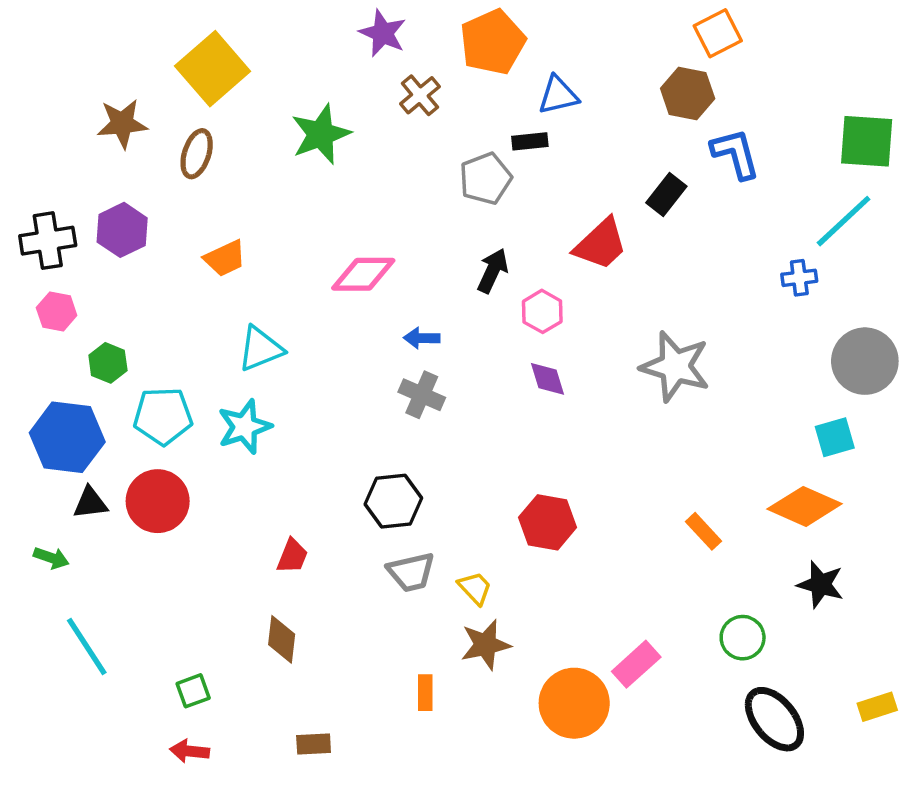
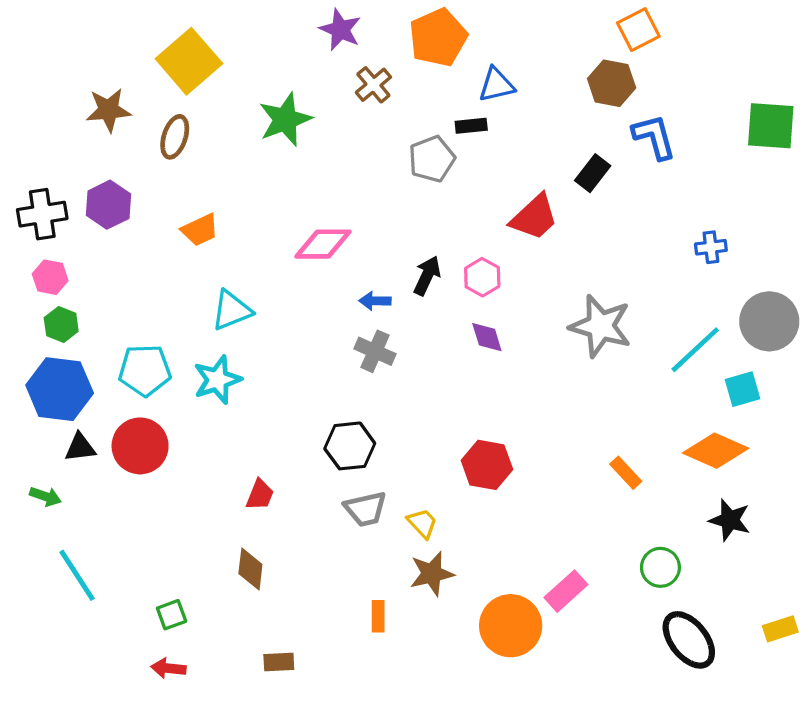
cyan line: (844, 221) -> (695, 350), moved
black arrow: (493, 271) -> (427, 276), moved
green hexagon: (108, 363) -> (61, 325), moved

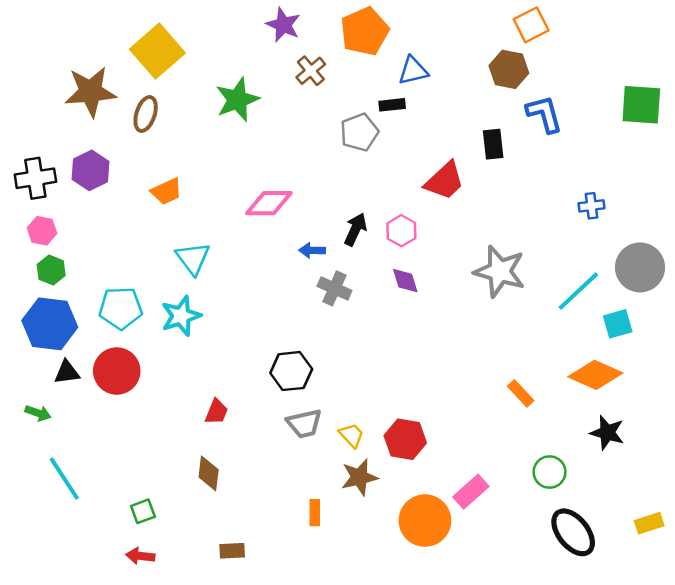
brown star: (108, 110) -> (90, 92), size x1.4
black rectangle: (593, 173) -> (493, 144), turned -44
cyan triangle: (231, 310) -> (193, 258), turned -45
gray cross: (375, 351) -> (334, 288), moved
red hexagon: (487, 465) -> (405, 439), moved

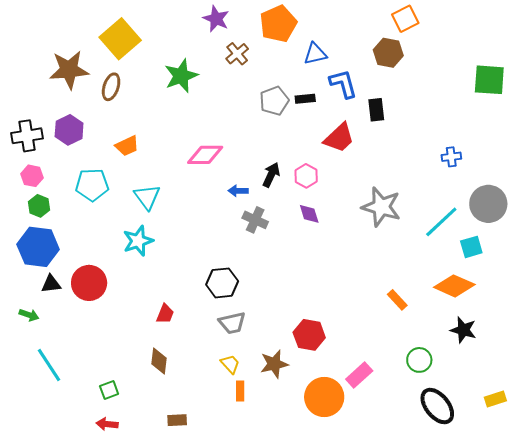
black rectangle: (392, 105) -> (305, 99), moved
blue L-shape: (544, 114) -> (343, 84), moved
cyan pentagon: (121, 308) -> (92, 185), moved
yellow trapezoid: (351, 435) -> (230, 364), moved

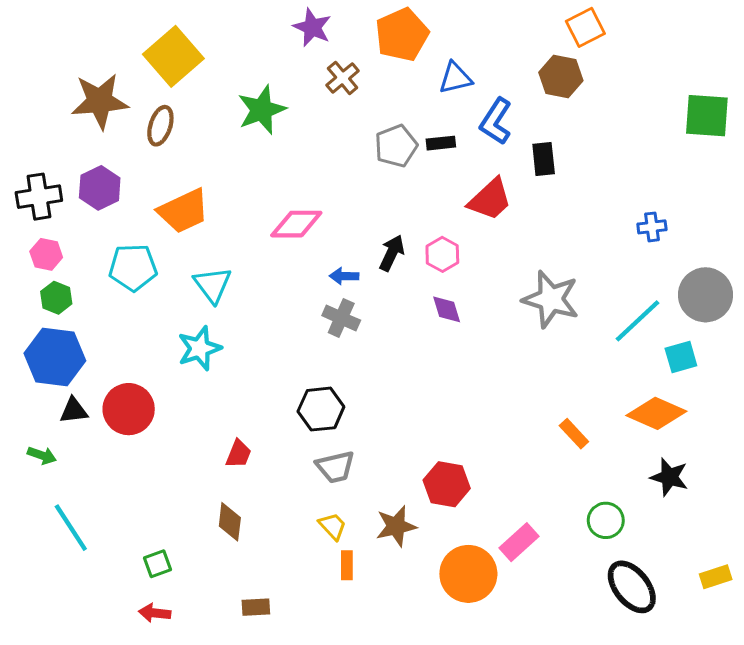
blue L-shape: (343, 84) -> (496, 121), turned -132
orange trapezoid: (127, 146) -> (184, 211), size x1.5
gray cross: (255, 220) -> (341, 318), moved

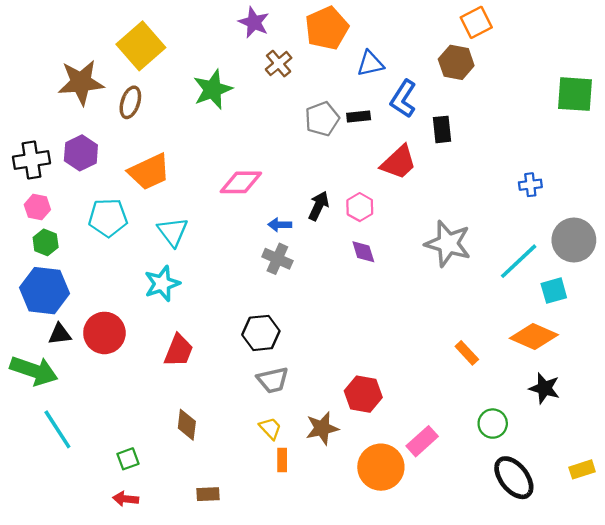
red trapezoid: (238, 454) -> (179, 351), moved, size x1.4
green arrow: (42, 455) -> (34, 371), size x2.0

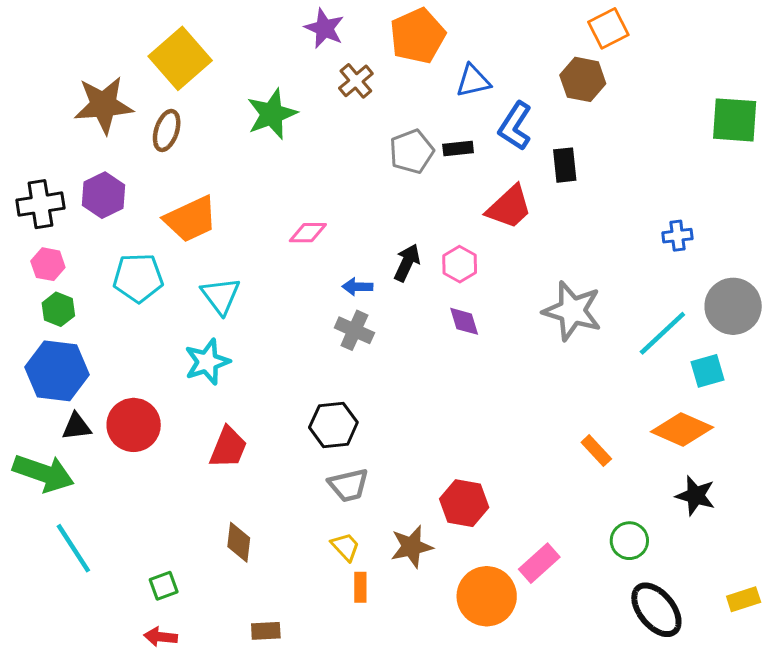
pink diamond: (241, 182) -> (308, 233), size x0.7

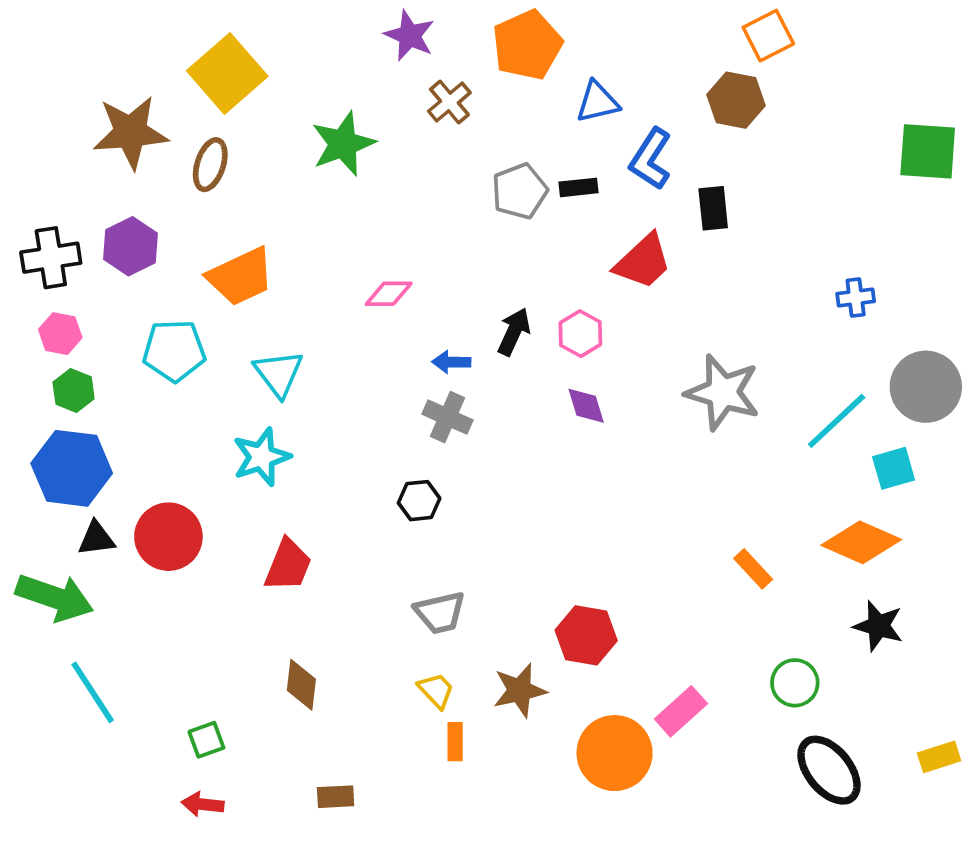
black hexagon: (333, 425) -> (419, 501), moved, size x0.7

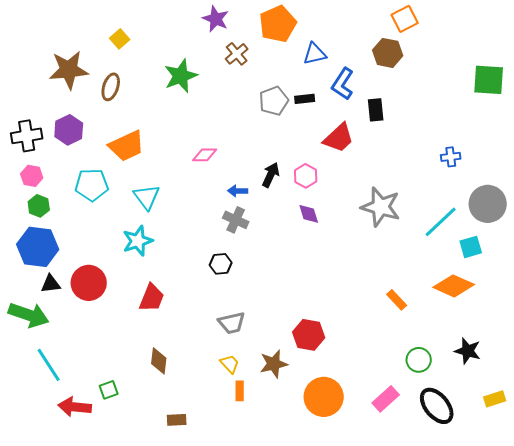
yellow square: (227, 74) -> (120, 39), size x0.5
black star: (878, 626) -> (468, 351), moved
pink rectangle: (681, 711) -> (386, 399), moved
red arrow: (203, 804) -> (75, 407), moved, size x1.5

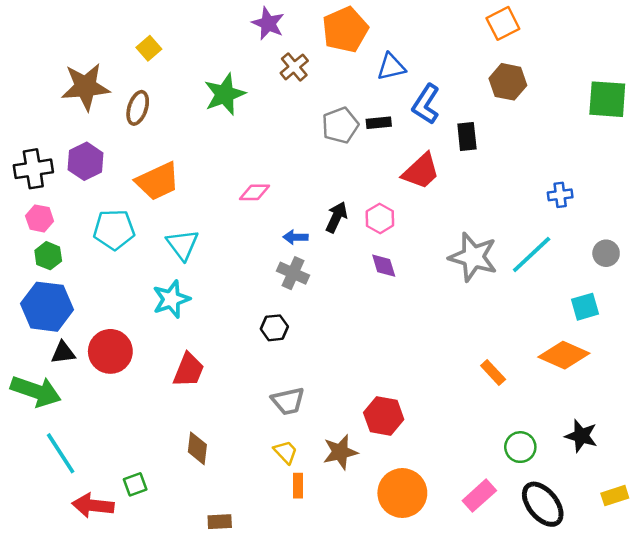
brown hexagon: (388, 53) -> (508, 82), moved
gray circle: (488, 204) -> (606, 253), size x0.6
cyan line: (441, 222) -> (532, 254), moved

